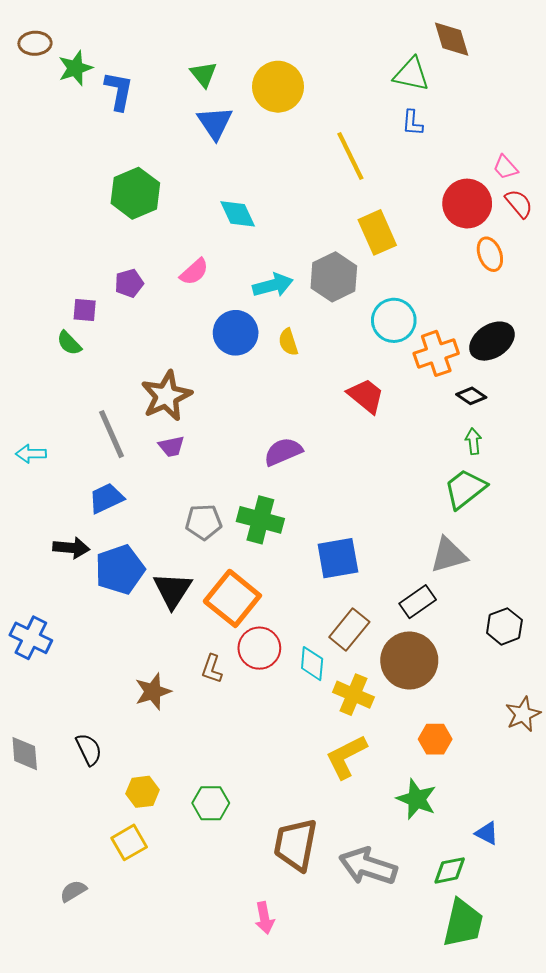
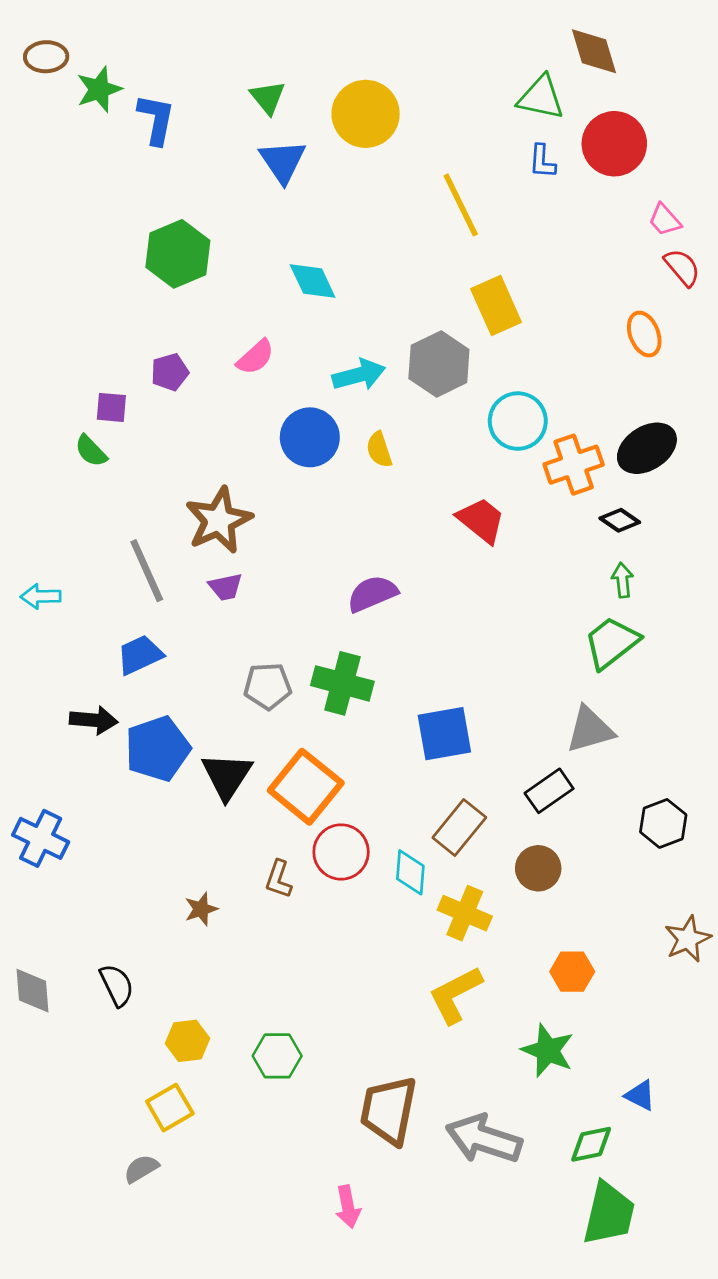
red circle: (467, 204) -> (614, 144), moved
brown circle: (409, 661) -> (538, 868), size x0.6
brown star: (153, 692) -> (201, 909), size x0.7
gray semicircle: (73, 891) -> (141, 1169), moved

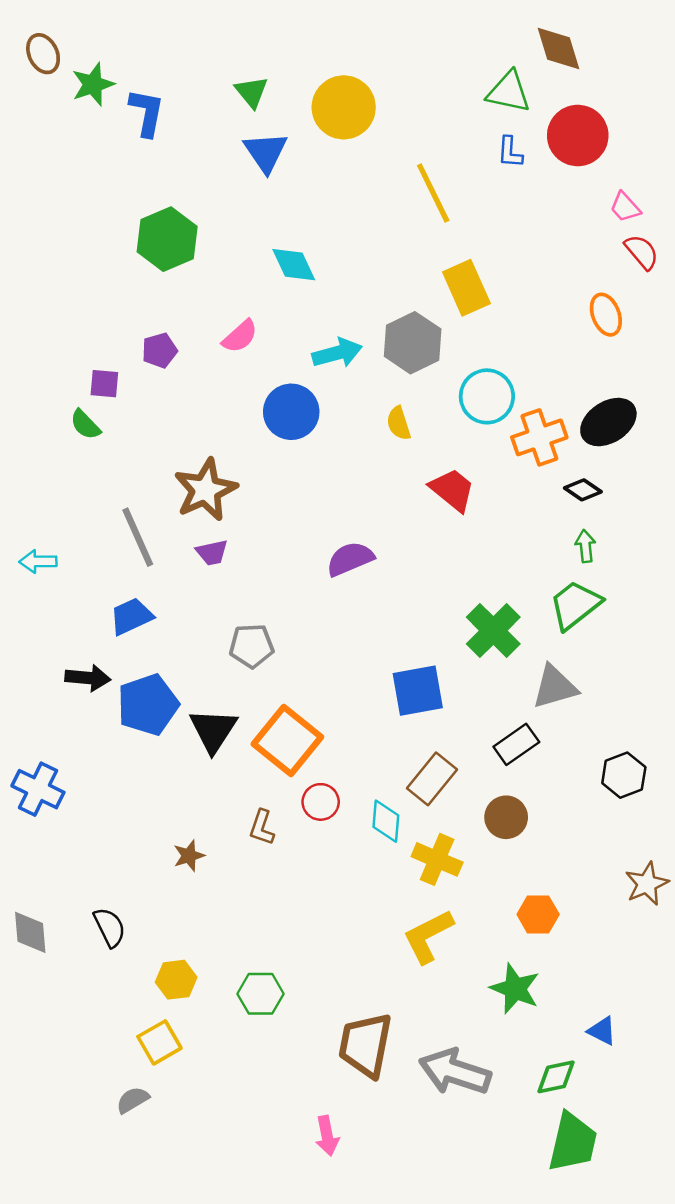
brown ellipse: (46, 57) -> (43, 54), turned 66
yellow semicircle: (379, 450) -> (399, 423), moved
green cross: (342, 683) -> (493, 631), moved, turned 30
red circle: (341, 852) -> (321, 802), size x0.7

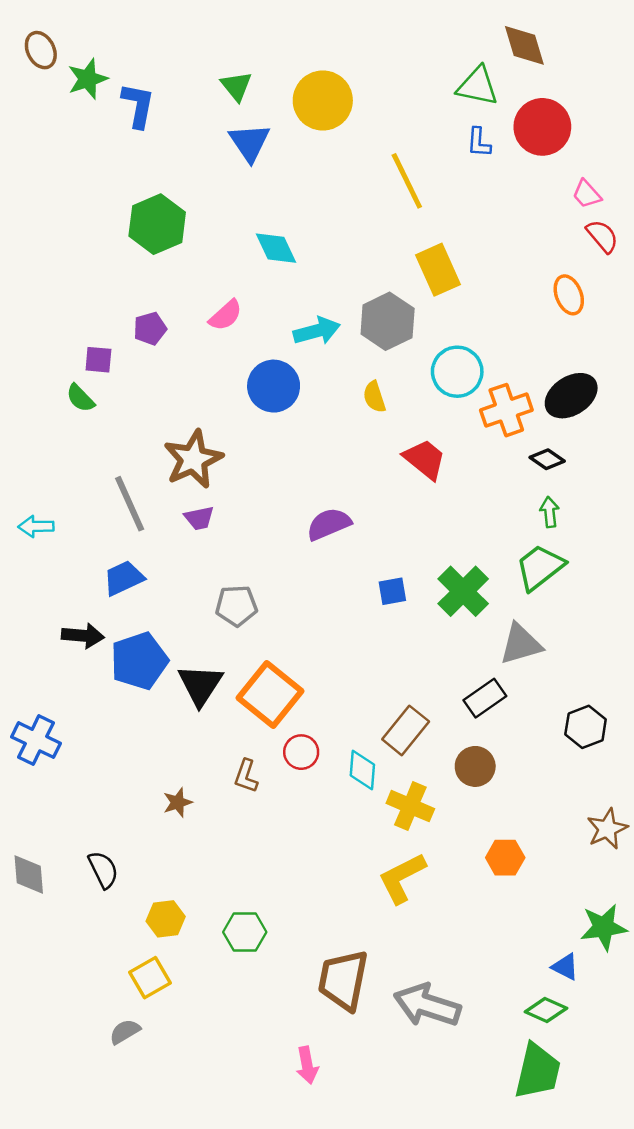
blue square: (418, 691) -> (392, 591), moved, size x0.6
green star: (515, 989) -> (604, 927), moved, turned -30
green diamond: (556, 1077) -> (546, 1010), moved, turned 36

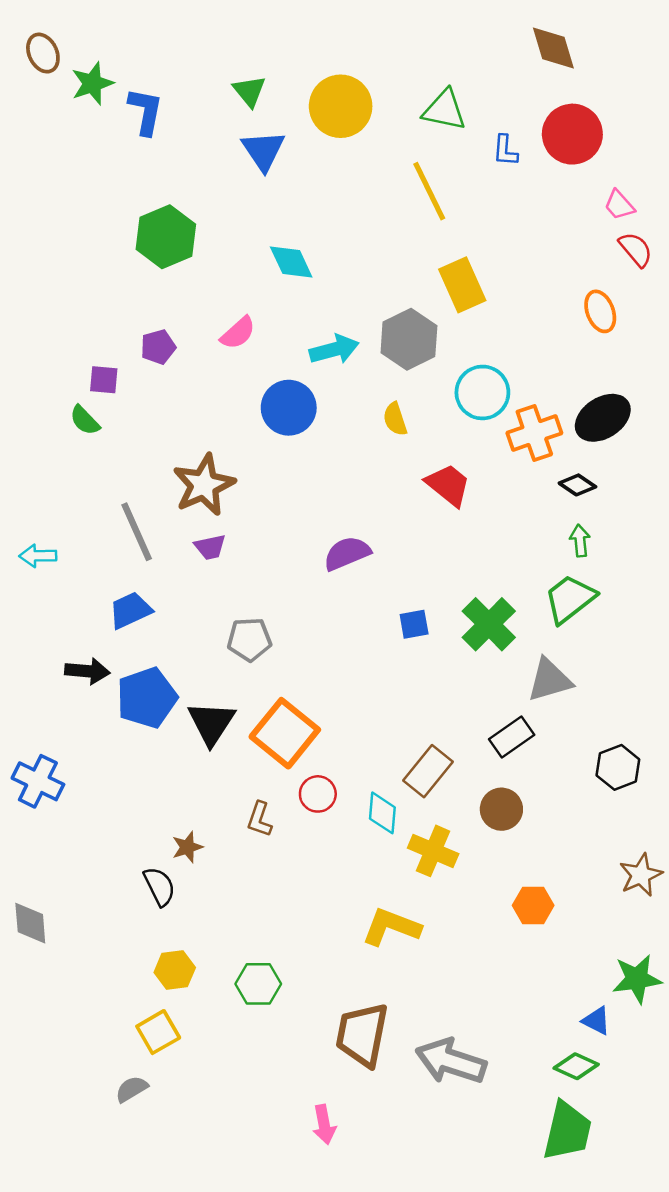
green triangle: (478, 86) -> (444, 110), moved
black semicircle: (103, 870) -> (159, 886), moved
yellow L-shape: (402, 878) -> (391, 927), moved, turned 48

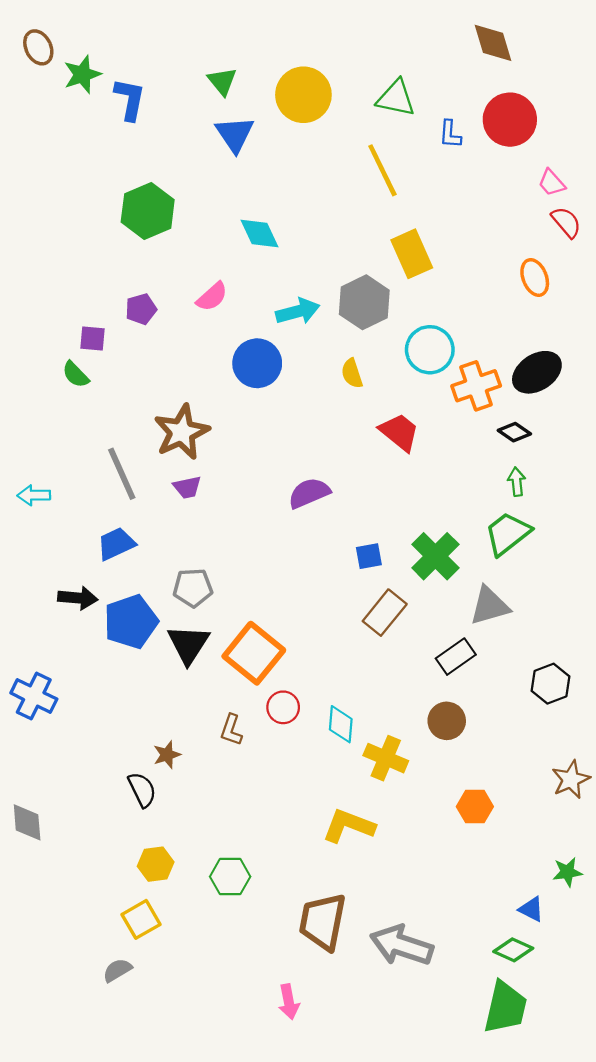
gray pentagon: (249, 639) -> (193, 588), moved
brown rectangle: (428, 771) -> (385, 613), moved
green star: (637, 979) -> (567, 872), size x0.7

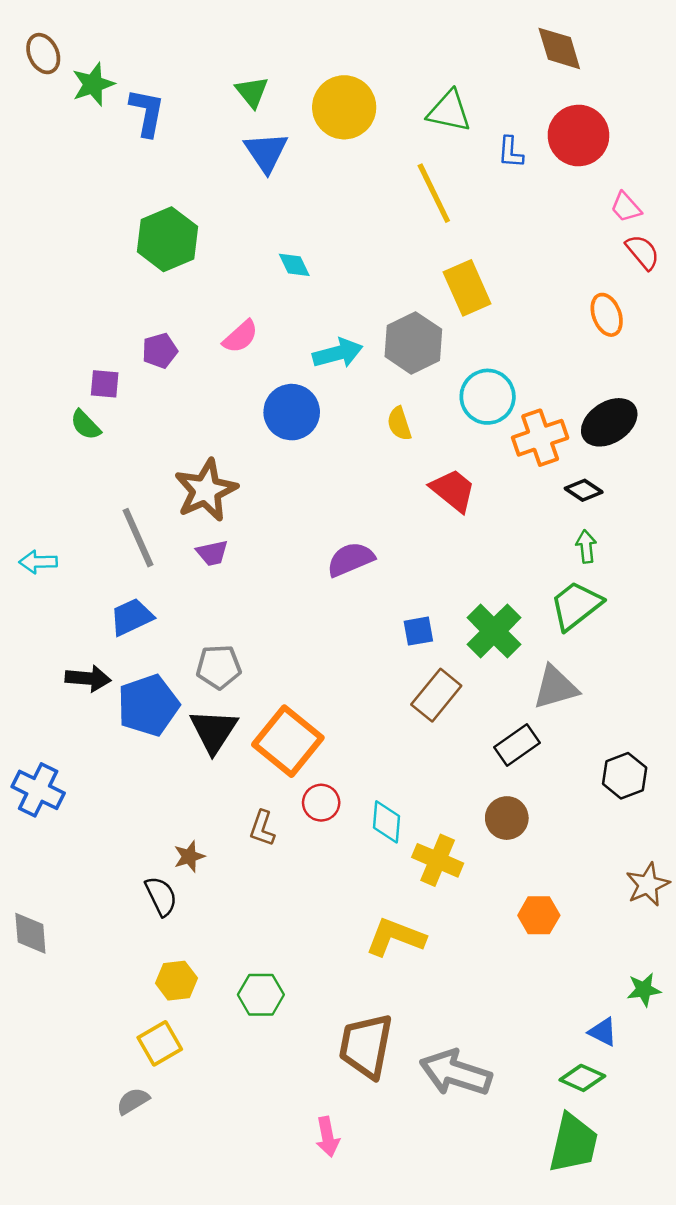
cyan diamond: (259, 234) -> (294, 265), size x0.7

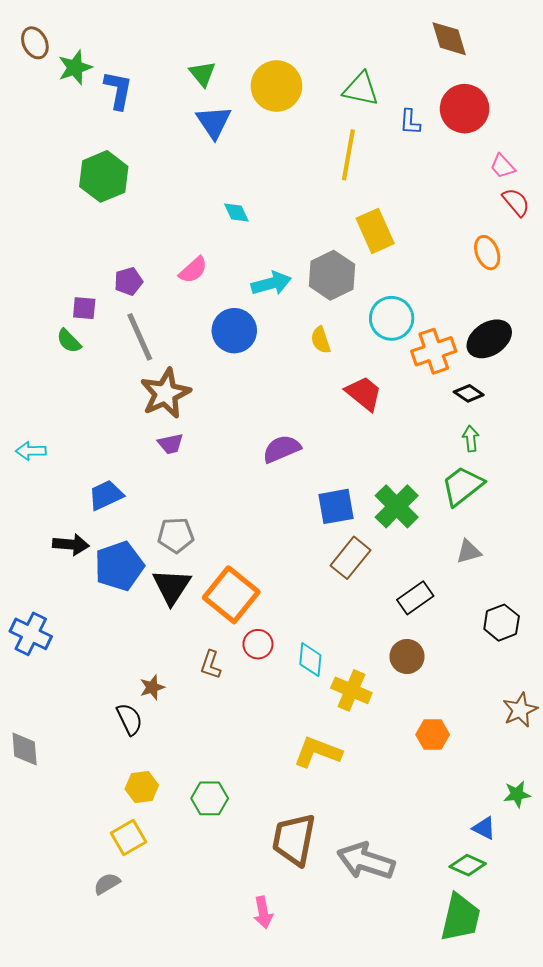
yellow line: (434, 193) -> (348, 155), turned 36
green hexagon: (167, 239) -> (104, 176), moved
gray line: (138, 538) -> (140, 337), moved
blue square: (418, 631) -> (336, 506), size x1.5
gray triangle: (555, 687) -> (469, 552), moved, size x0.7

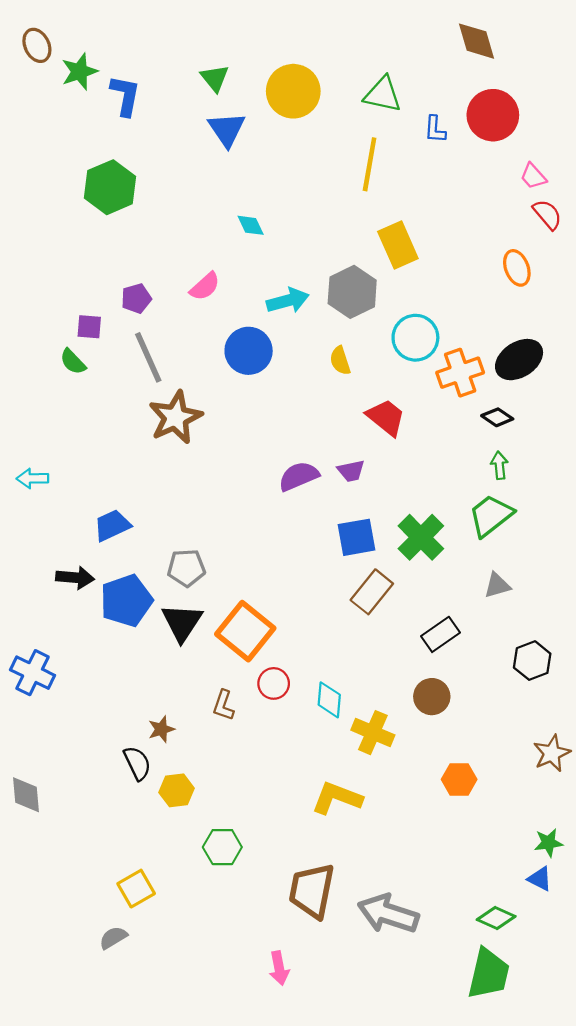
purple trapezoid: (171, 444) -> (351, 471), moved
yellow hexagon: (142, 787) -> (177, 790), moved
blue triangle: (484, 828) -> (540, 879), moved

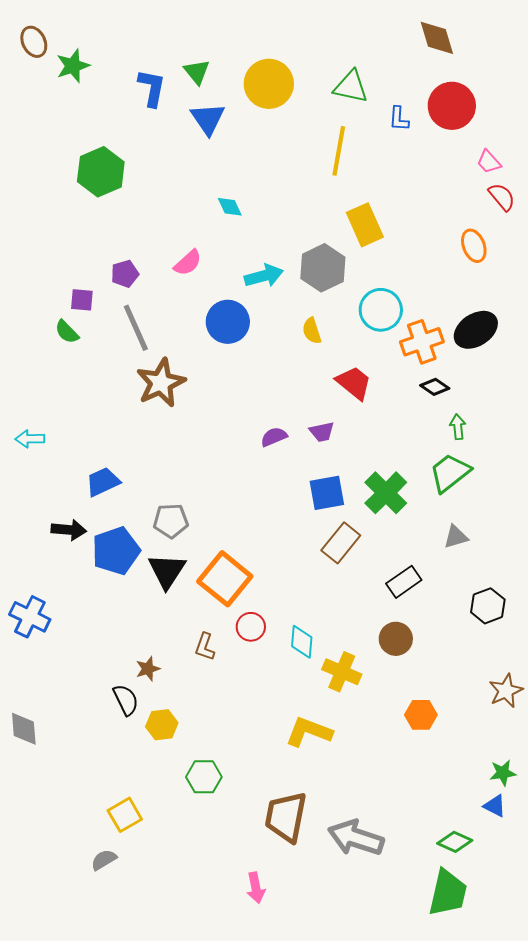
blue L-shape: (125, 96) -> (152, 88), moved
black diamond: (497, 417) -> (435, 387), moved
purple semicircle: (299, 476) -> (274, 437), size x0.7

